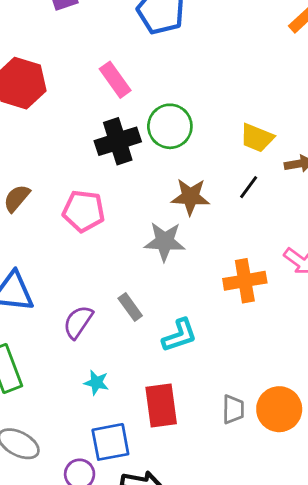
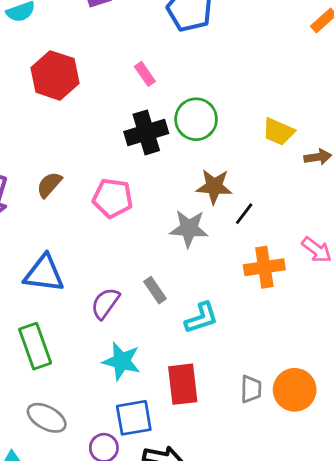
pink rectangle: (115, 80) -> (145, 74), size x0.7
black line: (249, 187) -> (244, 214), moved
cyan star: (96, 383) -> (122, 361), size x1.6

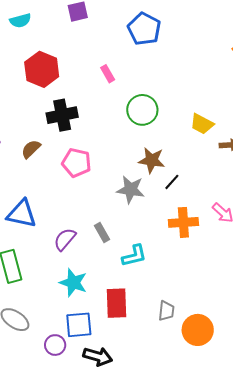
black cross: (146, 132) -> (62, 115), moved
orange circle: (295, 390) -> (198, 330), moved

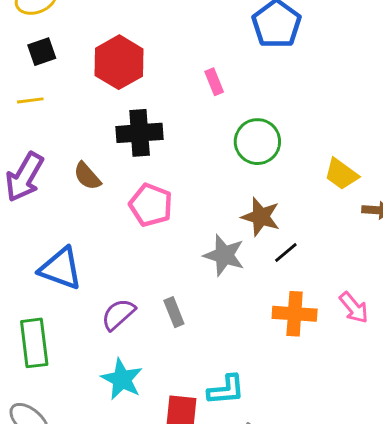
brown semicircle: (31, 149) -> (87, 176), turned -95
cyan L-shape: (134, 256) -> (226, 390), moved

